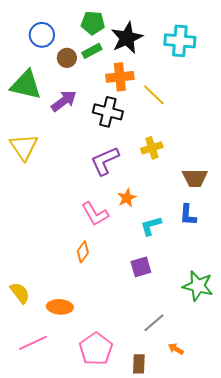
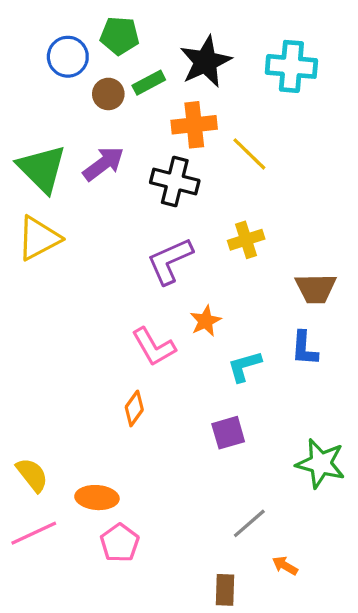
green pentagon: (93, 23) -> (120, 36), moved
green triangle: (26, 85) -> (42, 169), moved, turned 32
yellow triangle: (24, 147) -> (39, 238), turned 36
pink line: (33, 343) -> (34, 533), moved
pink pentagon: (96, 349) -> (120, 543), moved, size x0.7

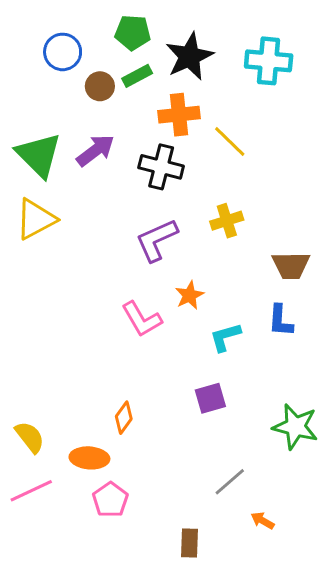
green pentagon: (120, 36) -> (133, 33), moved
orange diamond: (134, 408) -> (124, 418), moved
brown rectangle: (225, 590) -> (189, 543), moved

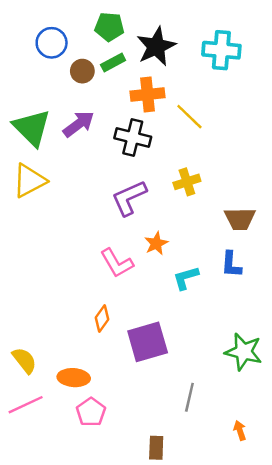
purple square: (210, 398) -> (148, 342), moved, size x1.6
orange diamond: (124, 418) -> (102, 319), moved
gray line: (230, 482) -> (189, 397), turned -36
orange arrow: (263, 521) -> (240, 431), moved, turned 42

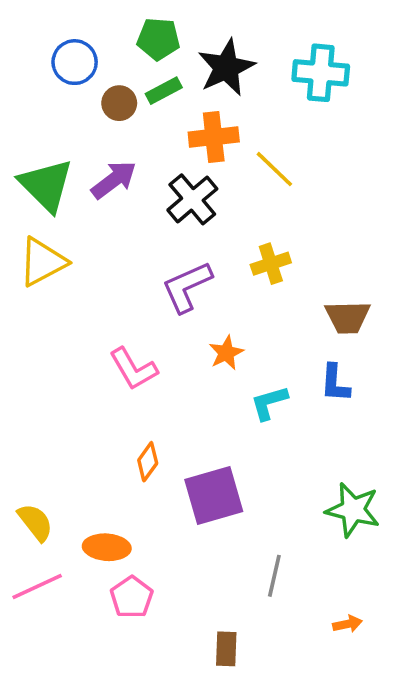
black cross: (133, 138) -> (192, 199), turned 36
pink L-shape: (117, 263) -> (133, 369), moved
orange arrow: (240, 431) -> (348, 624), turned 96

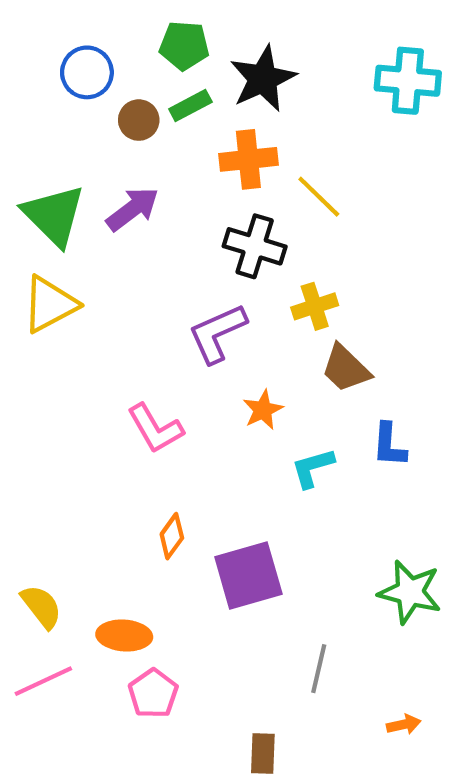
cyan cross: (321, 73) -> (408, 81), moved
black cross: (192, 199) -> (255, 246), moved, turned -33
brown trapezoid: (348, 317) -> (346, 368), moved, turned 45

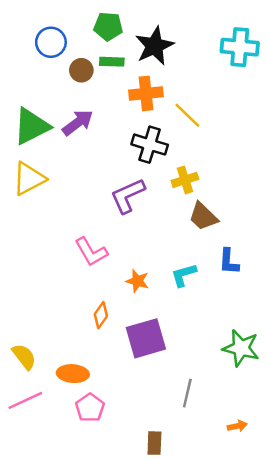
green rectangle: (190, 106) -> (112, 62), turned 30
green triangle: (54, 215) -> (31, 126), turned 48
orange star: (263, 410) -> (137, 281), moved, turned -30

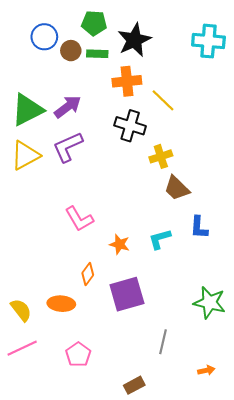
brown circle: (81, 70) -> (71, 51), moved
purple L-shape: (128, 196) -> (68, 147), moved
orange ellipse: (73, 374) -> (61, 304), moved
brown rectangle: (154, 443) -> (134, 385), turned 60

